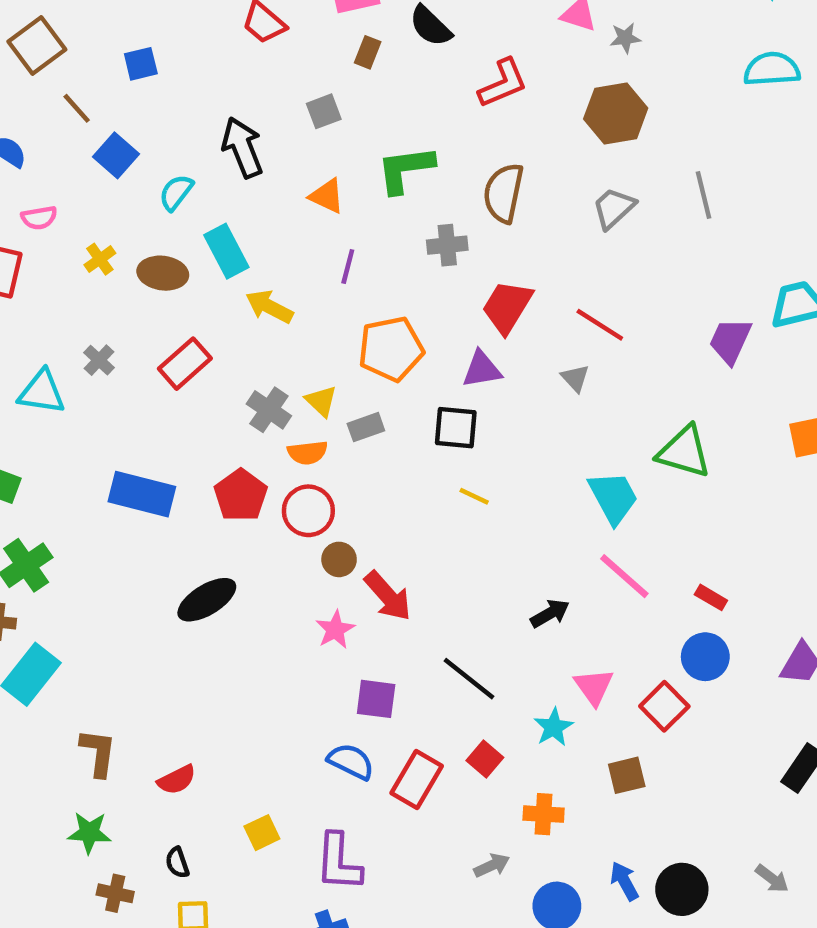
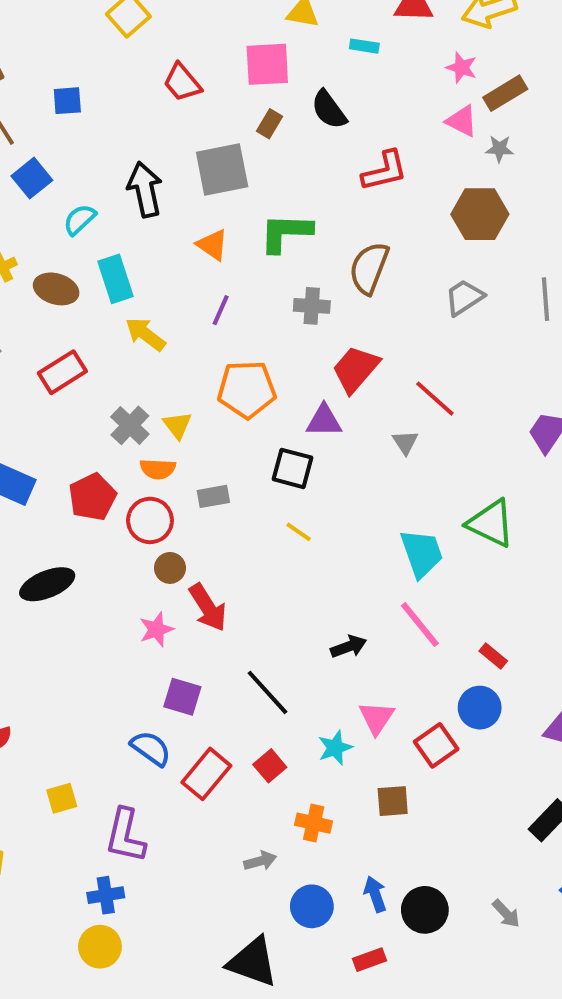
gray square: (324, 111) -> (222, 169), size x1.8
gray rectangle: (366, 427) -> (213, 496), moved

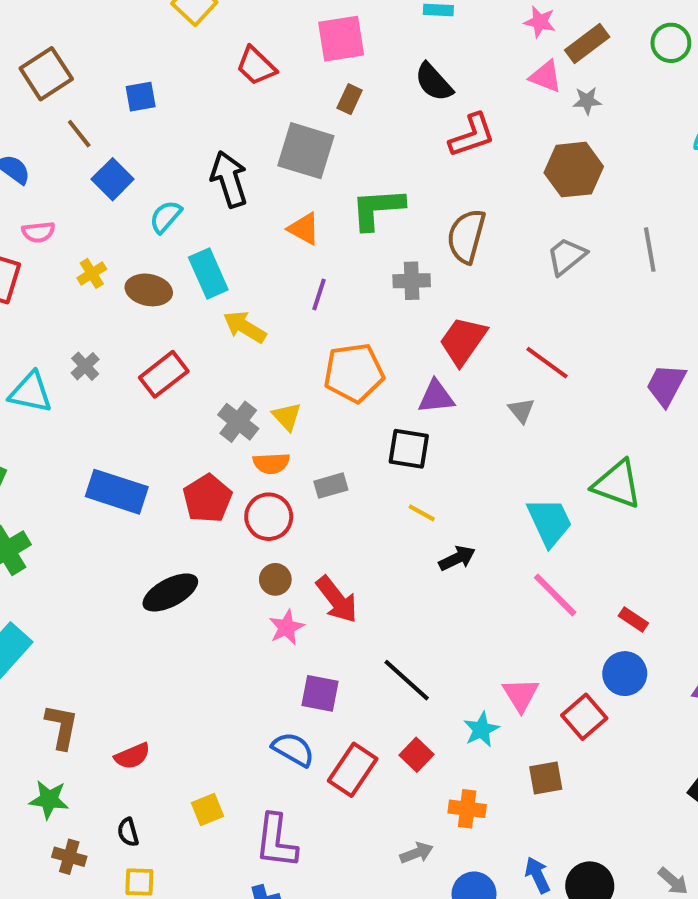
black semicircle: (329, 110) -> (434, 82), moved
gray square: (222, 169) -> (306, 151), turned 34
brown circle: (170, 568) -> (275, 579), moved
black arrow: (349, 647) -> (457, 558), moved

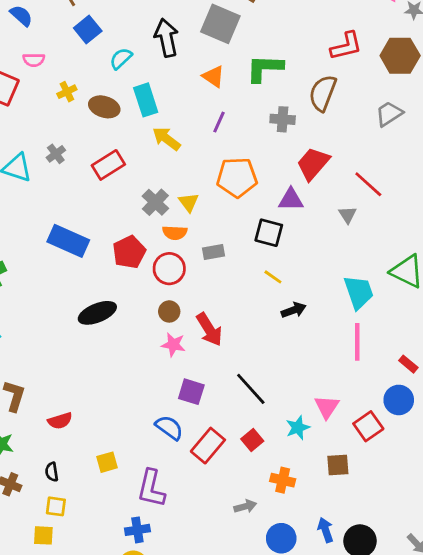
red L-shape: (472, 135) -> (346, 46), moved
pink line: (555, 595) -> (357, 342), turned 39
pink star: (286, 627) -> (173, 345), turned 30

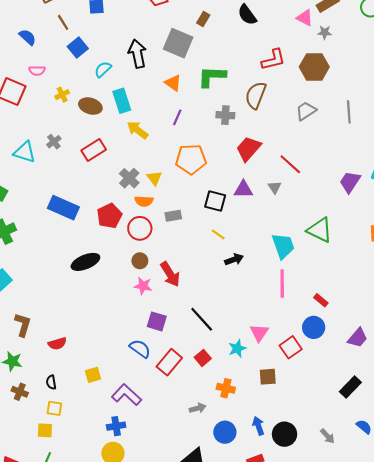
purple triangle: (291, 199) -> (243, 189), moved
purple L-shape: (151, 488) -> (126, 395), turned 120

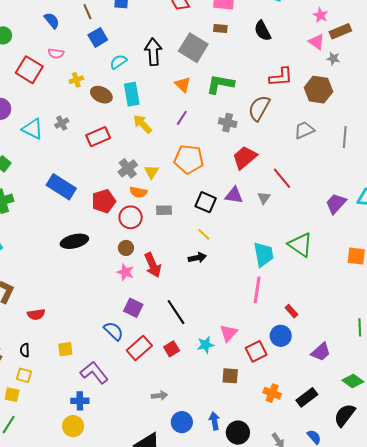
brown rectangle: (203, 19) -> (220, 29), turned 56
black arrow: (234, 260) -> (197, 258), moved
orange cross: (226, 388) -> (272, 393), moved

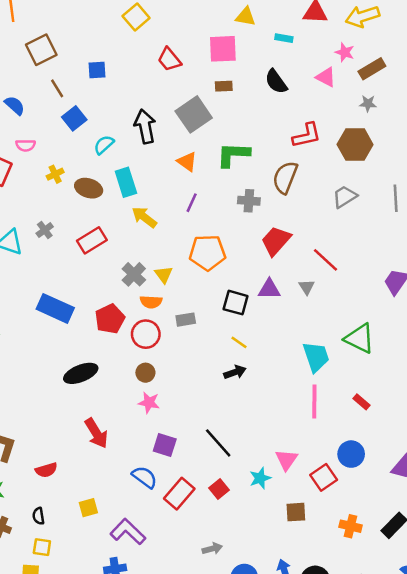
pink triangle: (317, 42) -> (326, 77), moved
gray square: (193, 48) -> (194, 114), turned 32
red arrow: (153, 265) -> (96, 433), moved
red rectangle: (291, 311) -> (362, 402), moved

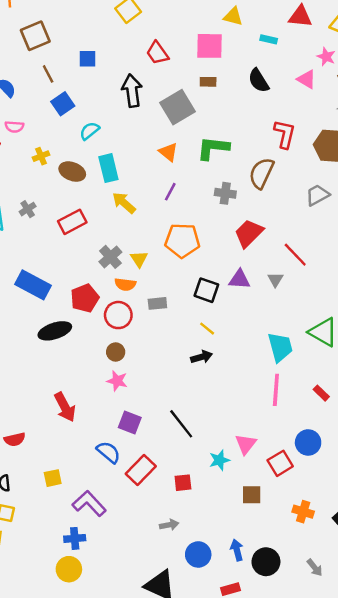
black arrow: (145, 126) -> (132, 91), moved
red L-shape: (307, 135) -> (285, 134), turned -68
black ellipse: (81, 373) -> (55, 331), moved
red square: (219, 489) -> (183, 483), moved, turned 30

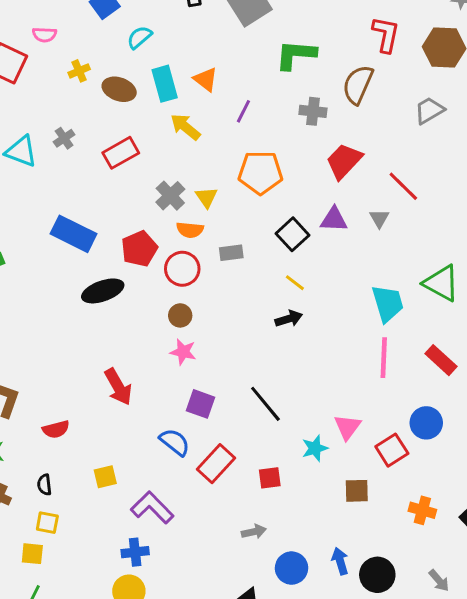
orange triangle: (168, 152) -> (206, 79), moved
black square: (206, 290) -> (292, 234), turned 30
red rectangle: (321, 393) -> (441, 360), size x1.5

